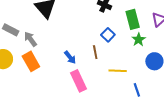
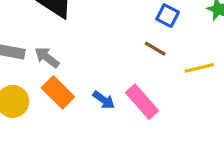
brown line: (95, 52) -> (155, 49), turned -32
blue arrow: (70, 57) -> (104, 100), moved

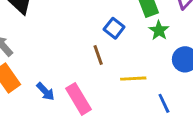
brown line: (155, 49) -> (98, 55), turned 30

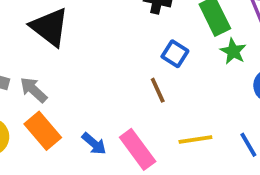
yellow line: (133, 79) -> (195, 139), moved

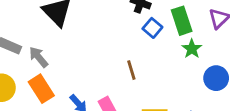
blue square: (175, 54) -> (152, 28), moved

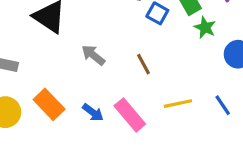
gray arrow: (39, 57) -> (93, 55), moved

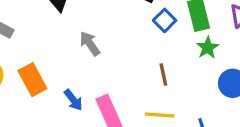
brown line: (144, 64) -> (163, 75), moved

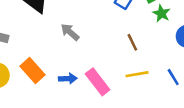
blue arrow: (73, 100) -> (68, 79), turned -42

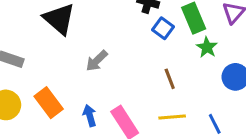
gray arrow: (70, 32) -> (97, 61), turned -90
blue arrow: (68, 79) -> (90, 116), turned -108

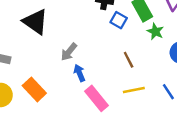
blue arrow: (90, 116) -> (79, 73), moved

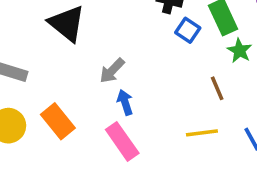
brown line: (129, 60) -> (217, 88), moved
pink rectangle: (97, 98) -> (122, 141), moved

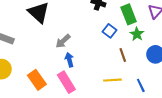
blue square: (188, 30) -> (109, 31), moved
orange rectangle: (58, 121) -> (37, 80), moved

